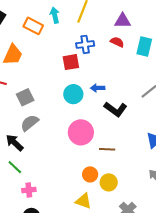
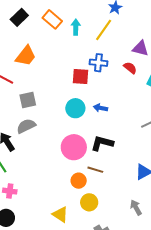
orange rectangle: (33, 26) -> (52, 19), moved
black L-shape: (115, 109) -> (102, 143), moved, turned 145
orange circle: (90, 174) -> (79, 181), moved

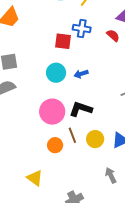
blue arrow: (100, 108) -> (81, 74), turned -32
brown line: (95, 170) -> (72, 135), turned 49
yellow circle: (89, 202) -> (95, 139), moved

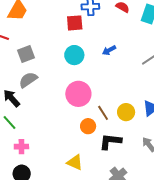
blue arrow: (81, 74) -> (109, 50), moved
black L-shape: (81, 109) -> (110, 141), moved

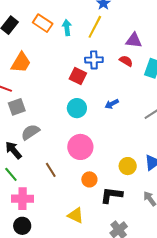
red square: (75, 23) -> (78, 76), turned 30
gray square: (26, 54) -> (17, 107), moved
brown line: (103, 113) -> (51, 170), moved
pink cross: (21, 147) -> (23, 199), size x1.5

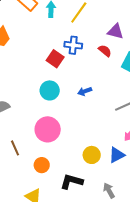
orange circle: (89, 179) -> (42, 165), moved

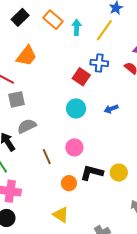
pink circle: (48, 129) -> (74, 147), size x0.7
brown line: (15, 148) -> (47, 157), moved
black L-shape: (72, 181) -> (92, 173), moved

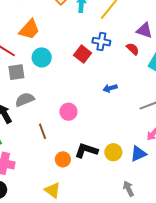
cyan circle: (76, 108) -> (42, 57), moved
pink circle: (74, 147) -> (68, 112), moved

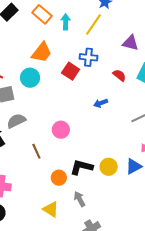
orange trapezoid: (29, 30) -> (42, 52), moved
red semicircle: (133, 49) -> (119, 75), moved
gray arrow: (128, 189) -> (80, 199), moved

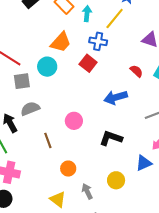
blue cross: (88, 57) -> (98, 41), moved
blue arrow: (101, 103) -> (116, 97), size x1.6
black L-shape: (82, 167) -> (111, 138), moved
yellow circle: (109, 167) -> (116, 180), moved

